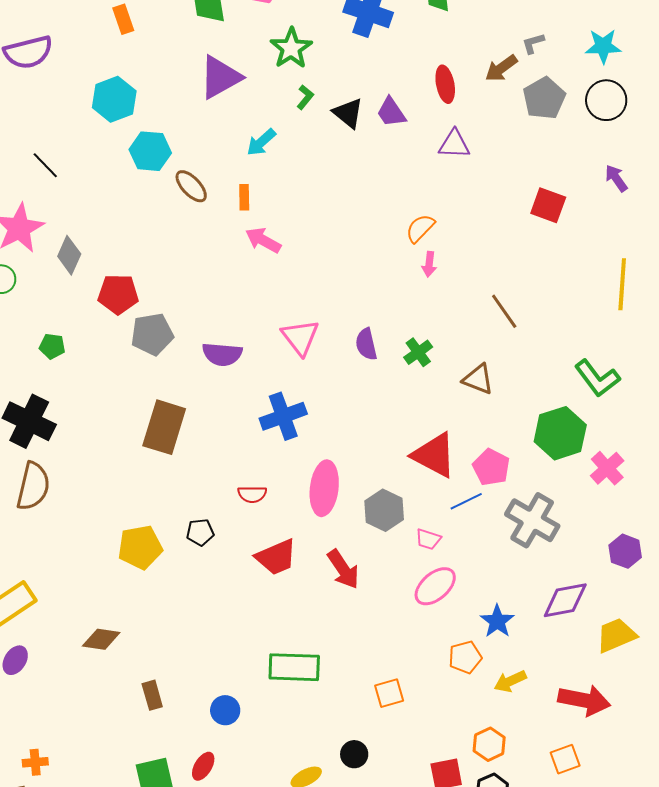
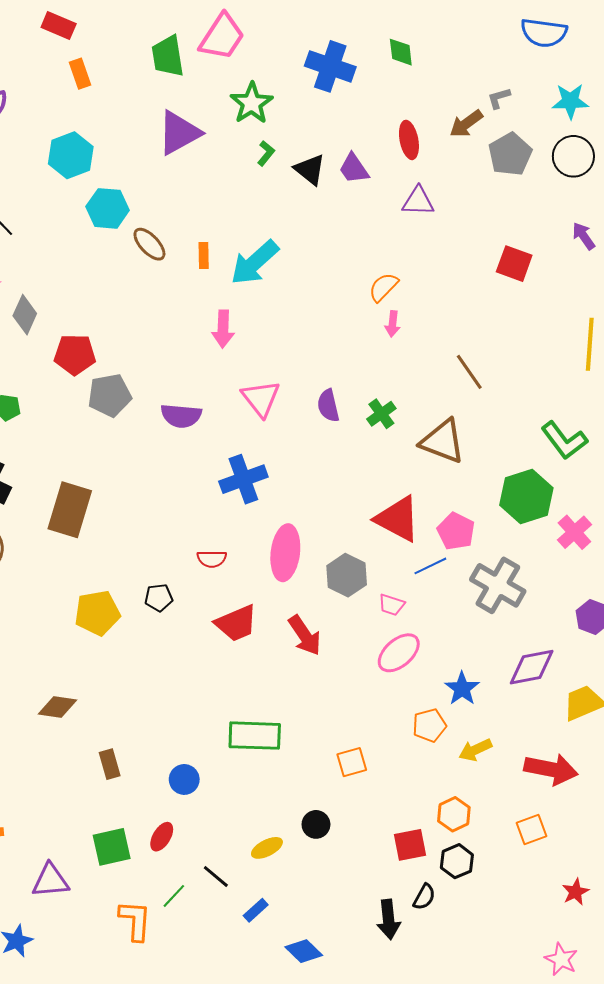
cyan arrow: (261, 142) -> (255, 263), moved, size x1.6
pink arrow: (263, 240) -> (223, 329), moved, turned -117
brown triangle: (478, 379) -> (443, 441), size x1.4
brown rectangle: (164, 427) -> (70, 510), moved

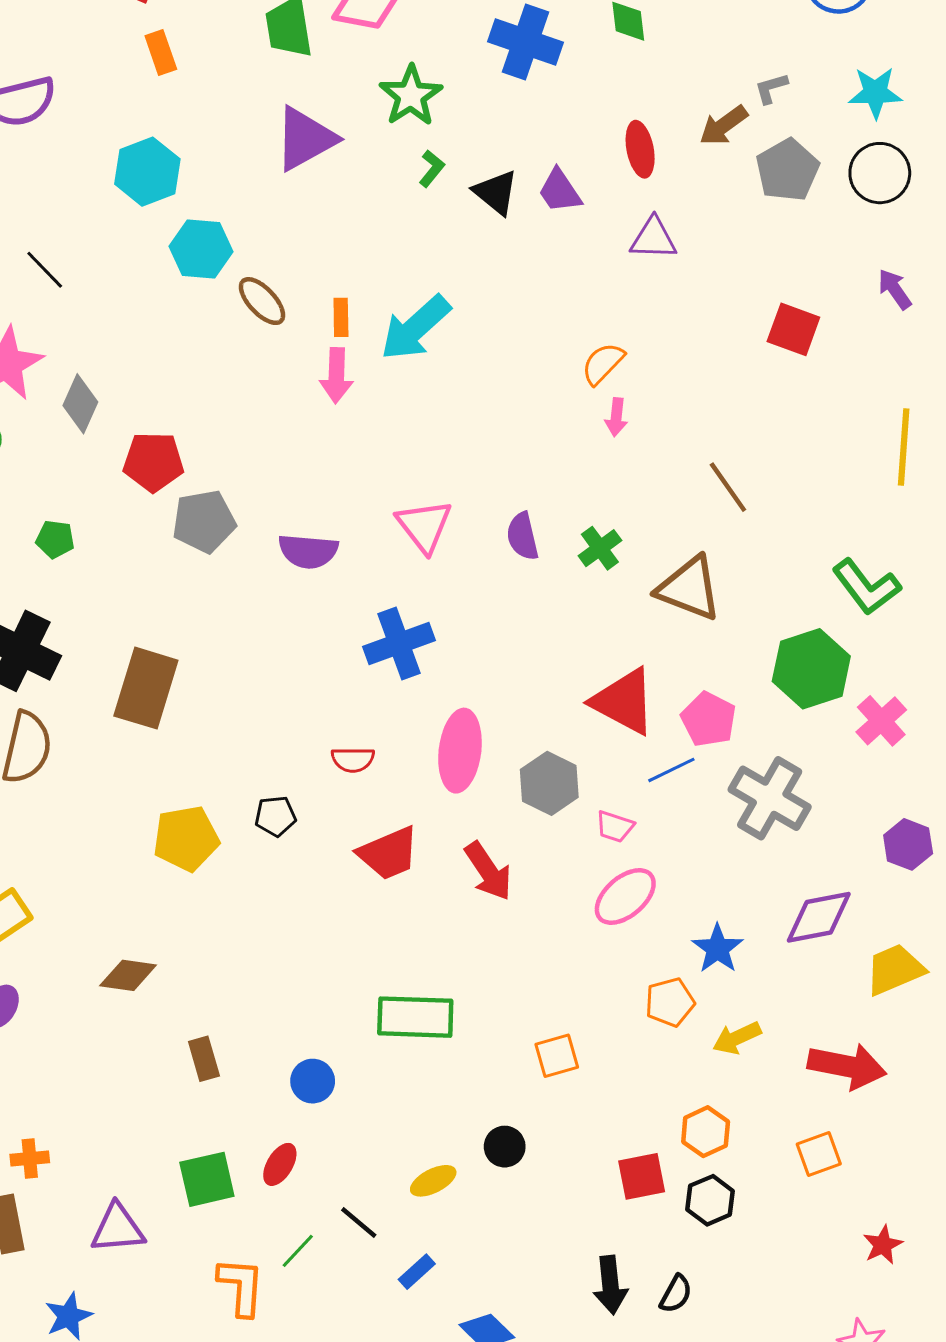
pink arrow: (223, 329) -> (336, 375), moved
black semicircle: (424, 897) -> (676, 1294), moved

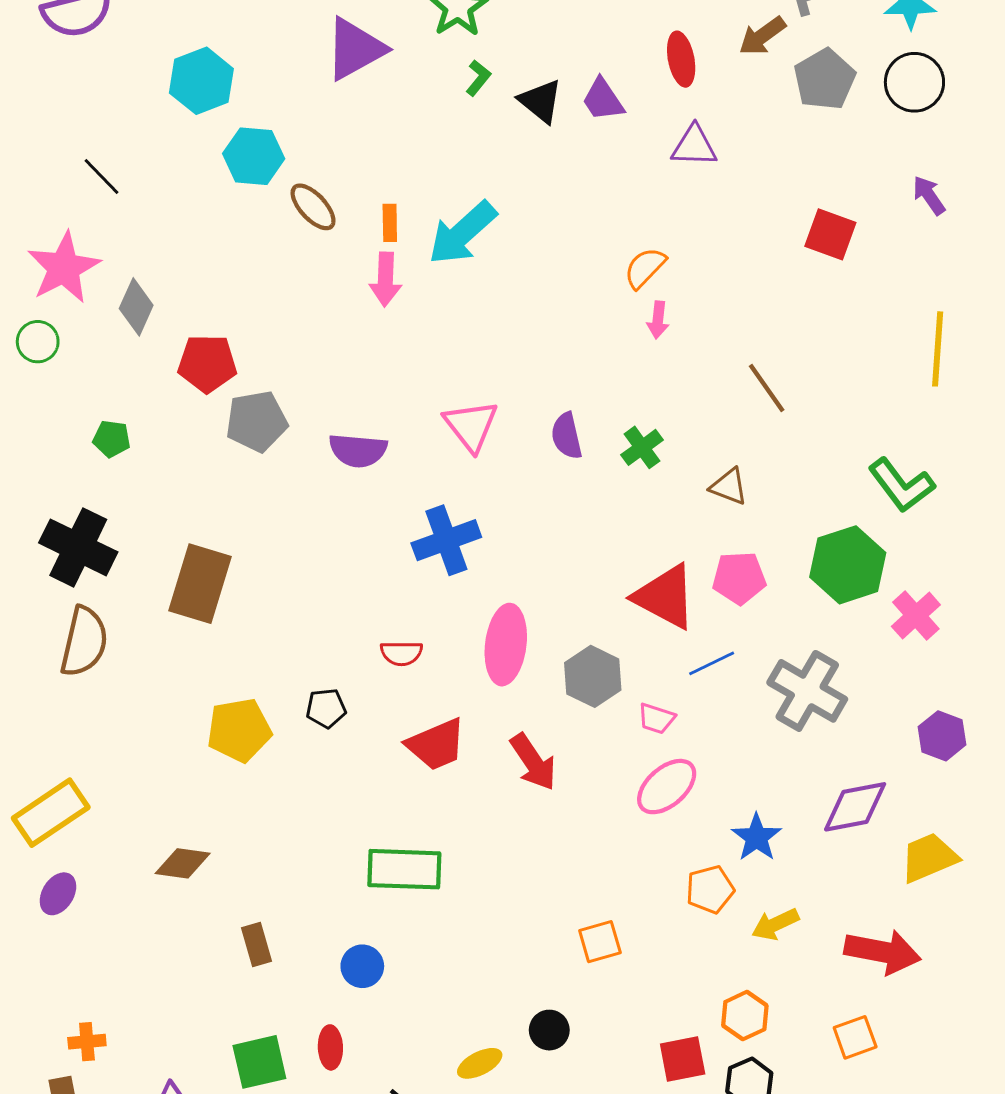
brown triangle: (689, 588) -> (729, 487), size x0.6
pink pentagon: (709, 719) -> (739, 578), moved, turned -30
green rectangle: (415, 1017) -> (404, 869), moved
red ellipse: (280, 1164) -> (330, 1047), turned -33

